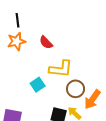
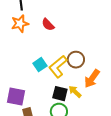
yellow L-shape: (61, 69) -> (58, 67), moved, turned 135
brown circle: (76, 89) -> (76, 60), moved

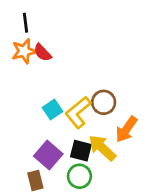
red semicircle: (48, 25) -> (43, 53), moved
yellow arrow: (75, 92) -> (102, 148), size x1.5
purple square: (16, 97) -> (48, 155), moved, turned 30

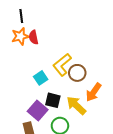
red semicircle: (43, 53) -> (34, 37), turned 32
yellow L-shape: (78, 112) -> (62, 65), moved
black square: (81, 151) -> (53, 100), moved

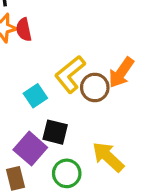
orange arrow: (94, 92) -> (121, 73), moved
yellow arrow: (76, 105) -> (108, 157), moved

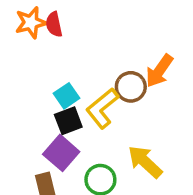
yellow L-shape: (70, 74) -> (102, 108), moved
black square: (55, 132) -> (68, 121), moved, turned -35

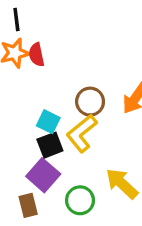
brown circle: (131, 87) -> (90, 102), moved
cyan square: (67, 96) -> (48, 122), turned -30

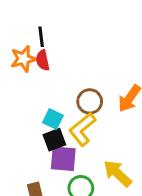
black line: (16, 20) -> (41, 37), moved
purple square: (43, 175) -> (63, 159), moved, turned -36

